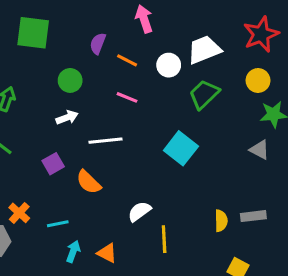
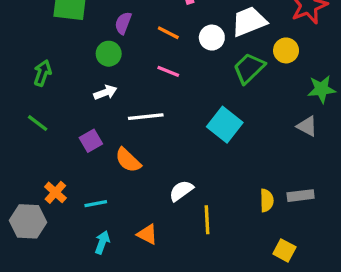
purple semicircle: (98, 44) -> (123, 23), moved
yellow circle: (258, 80) -> (286, 50), moved
cyan arrow: (73, 251) -> (102, 242), moved

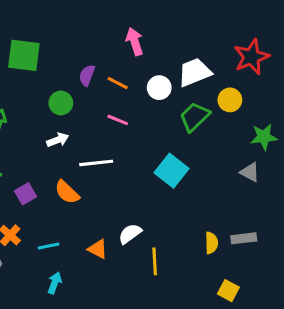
purple semicircle: (123, 23) -> (87, 75), moved
purple square: (91, 141) -> (25, 194), moved
orange semicircle: (128, 160) -> (67, 192), moved
orange triangle: (147, 234) -> (98, 249), moved

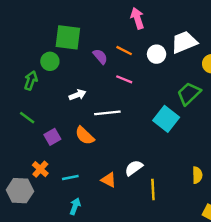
green square: (24, 55) -> (68, 37), moved
purple semicircle: (87, 75) -> (100, 57), moved, turned 119
green circle: (61, 103) -> (50, 61), moved
green trapezoid: (195, 117) -> (189, 94), moved

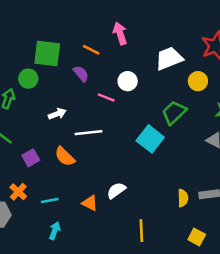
orange line: (124, 51) -> (91, 50), moved
white circle: (157, 54) -> (128, 81), moved
yellow line: (153, 189) -> (141, 231), moved

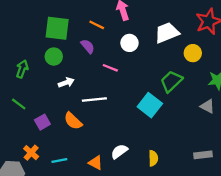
green circle: (28, 79) -> (54, 57), moved
white circle: (128, 81) -> (129, 43), moved
yellow semicircle: (183, 198) -> (153, 158), moved

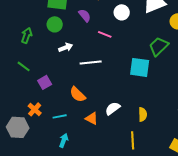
cyan square: (150, 105) -> (140, 67), turned -30
orange semicircle: (73, 121) -> (78, 94), moved

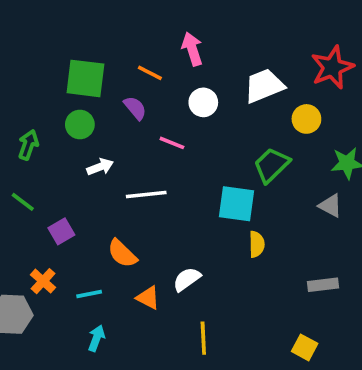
yellow semicircle: (143, 114) -> (257, 244), moved
yellow line: (133, 140) -> (203, 338), moved

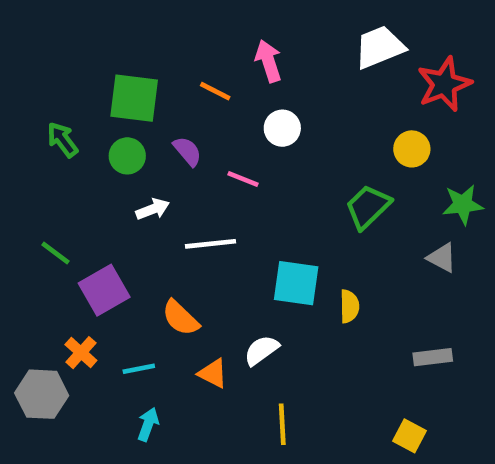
white trapezoid: (264, 86) -> (379, 47), moved
purple semicircle: (135, 108) -> (187, 151), moved
green arrow: (28, 145) -> (62, 140), moved, turned -56
cyan square: (236, 204) -> (296, 283), moved
purple square: (61, 231) -> (104, 290), size x1.5

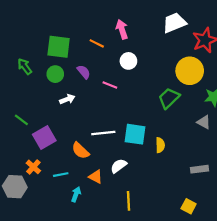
yellow circle: (412, 149) -> (190, 71), size x1.6
white line: (211, 244) -> (103, 133), moved
cyan arrow: (148, 424) -> (76, 194), moved

